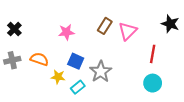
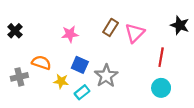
gray cross: (12, 60) -> (19, 77), moved

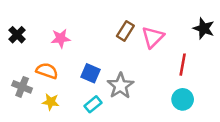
pink star: (70, 34) -> (61, 38), moved
gray cross: (19, 77) -> (22, 87), turned 35
yellow star: (61, 81) -> (51, 102), moved

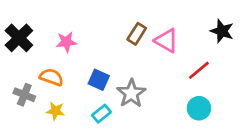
black cross: (17, 35) -> (19, 38), size x1.5
pink triangle: (153, 37) -> (166, 41), turned -45
red line: (183, 65) -> (199, 70), turned 40

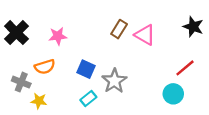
red line: (199, 70) -> (185, 68), moved
orange semicircle: (51, 77) -> (45, 67), turned 144
yellow star: (55, 111) -> (39, 101), moved

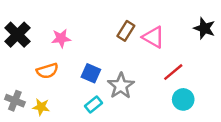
red line: (185, 68) -> (173, 72), moved
gray cross: (21, 82) -> (15, 101), moved

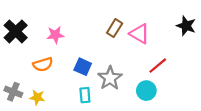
cyan circle: (183, 99) -> (146, 91), moved
cyan rectangle: (93, 104) -> (85, 95), turned -56

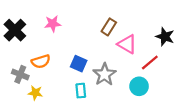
black star: (186, 26) -> (165, 37), moved
pink triangle: (140, 34) -> (127, 44), moved
pink star: (55, 35) -> (53, 24), moved
gray cross: (13, 92) -> (20, 74), moved

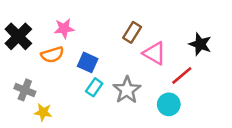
orange semicircle: (41, 61) -> (52, 55), moved
blue square: (79, 64) -> (88, 62), moved
cyan rectangle: (81, 91) -> (94, 87), moved, turned 40

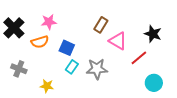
gray star: (127, 90) -> (97, 69), turned 30
cyan circle: (169, 104) -> (154, 83), moved
yellow star: (43, 112) -> (47, 86), moved

